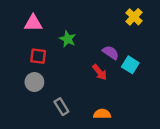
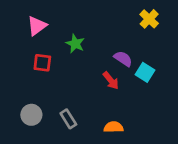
pink triangle: (33, 23) -> (37, 26), turned -36
gray circle: (34, 82) -> (31, 115), moved

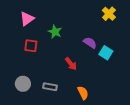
red arrow: (111, 81) -> (71, 64), moved
gray rectangle: (68, 119) -> (50, 87), turned -48
orange semicircle: (114, 127) -> (83, 93), turned 64

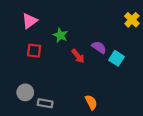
yellow cross: (109, 14) -> (132, 20), moved
red arrow: (71, 64) -> (78, 56), moved
gray rectangle: (50, 87) -> (45, 103), moved

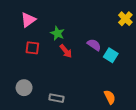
red arrow: (78, 56) -> (66, 51), moved
orange semicircle: (91, 102) -> (110, 97), moved
gray rectangle: (45, 103) -> (56, 98), moved

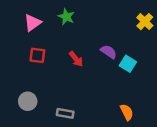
green star: (57, 33) -> (66, 17), moved

